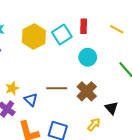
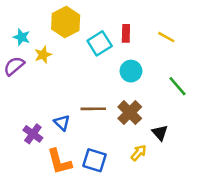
yellow hexagon: (34, 37) -> (66, 22), moved
yellow star: (12, 88) -> (43, 55), moved

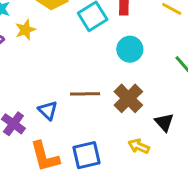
yellow arrow: (139, 153) -> (139, 146), turned -108
blue square: (95, 160) -> (87, 155), turned -30

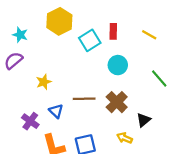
yellow star: (25, 30) -> (44, 82), moved
black triangle: (164, 122) -> (144, 120), turned 32

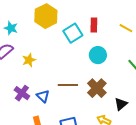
yellow star: (44, 82) -> (29, 60), moved
purple cross: (30, 121) -> (22, 93), moved

